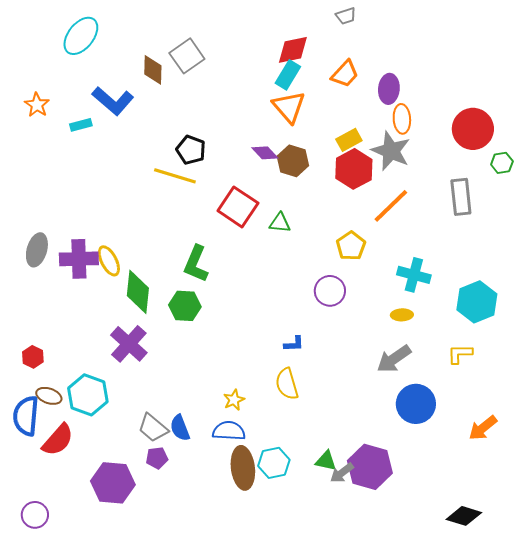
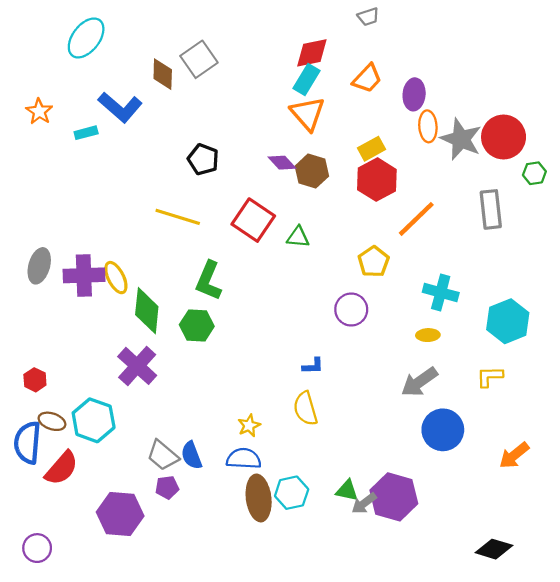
gray star: (391, 151) -> (461, 139), moved
yellow line: (175, 176) -> (178, 217), moved

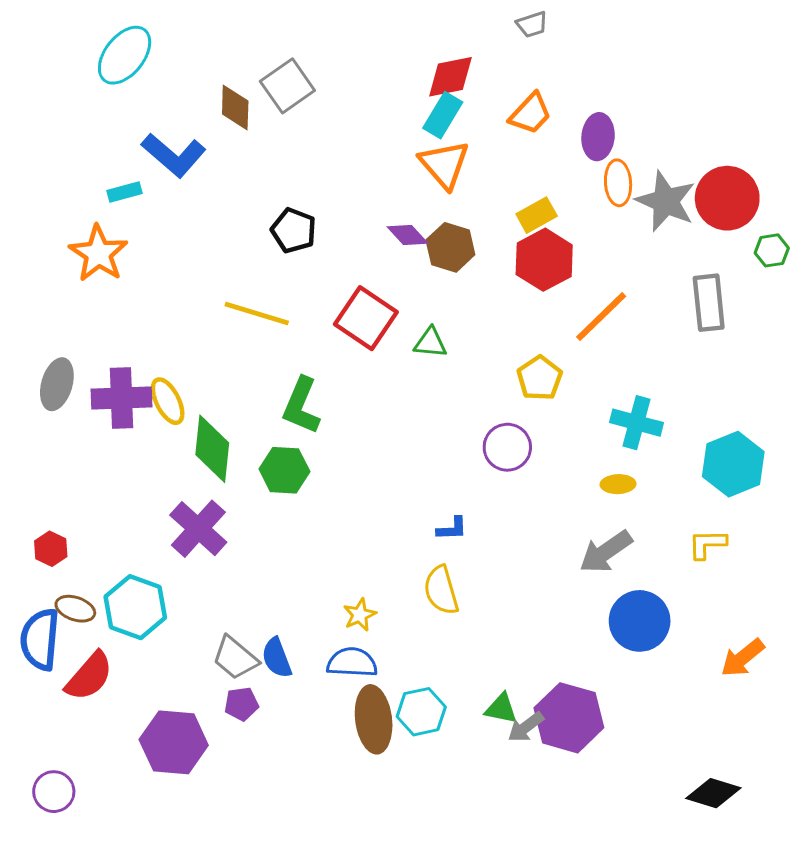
orange star: (39, 111) -> (98, 254), moved, size x1.5

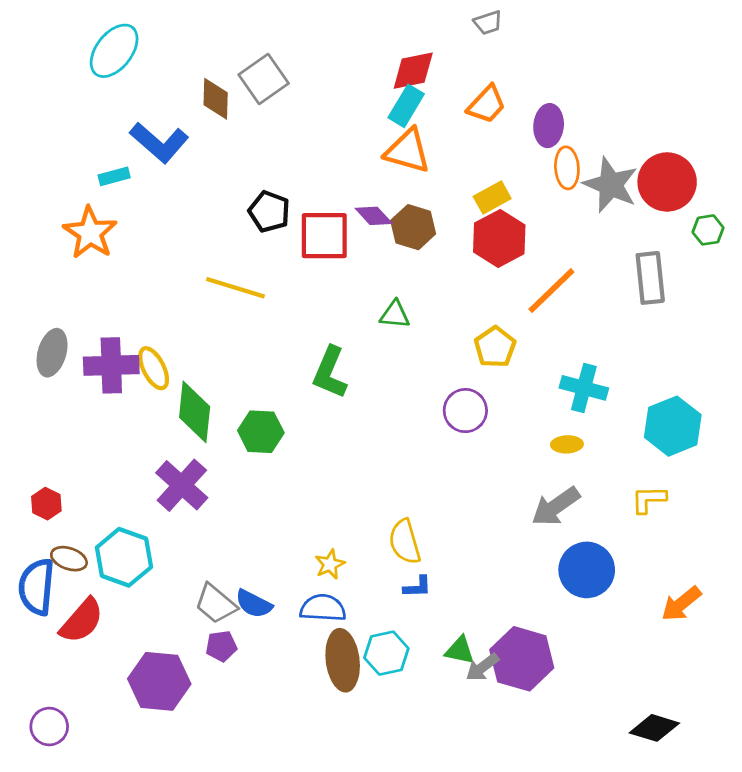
orange triangle: (444, 164) -> (408, 151), turned -33
red square: (366, 318) -> (324, 236), moved, turned -34
green L-shape: (301, 406) -> (330, 372), moved
blue L-shape: (452, 529) -> (417, 587), moved
blue semicircle: (277, 658) -> (254, 604), turned -42

